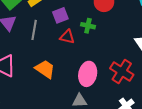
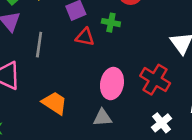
gray line: (34, 30) -> (39, 45), moved
orange trapezoid: (45, 69) -> (55, 103), moved

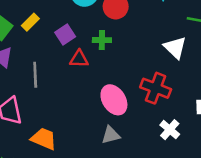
pink ellipse: (112, 84) -> (114, 100), turned -32
orange trapezoid: (55, 103) -> (44, 139), moved

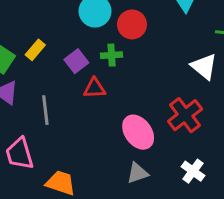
green cross: (102, 40) -> (112, 55), moved
red cross: (156, 88) -> (185, 115), turned 36
white cross: (170, 130) -> (193, 171), moved

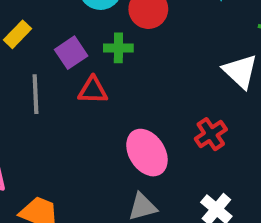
gray line: (45, 110) -> (36, 94), moved
red cross: (185, 115) -> (211, 134), size x0.7

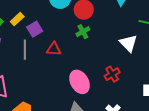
green cross: (118, 48) -> (83, 32), moved, turned -32
purple square: (71, 53) -> (35, 29), moved

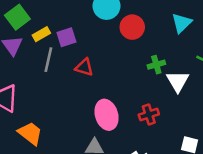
yellow rectangle: (17, 19) -> (41, 34), moved
green cross: (83, 32) -> (156, 65), moved

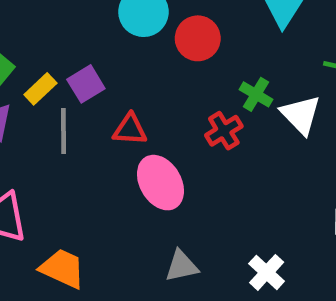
green cross: (156, 65) -> (256, 94), turned -30
pink ellipse: (107, 115) -> (160, 183), moved
red cross: (149, 115) -> (224, 131), moved

